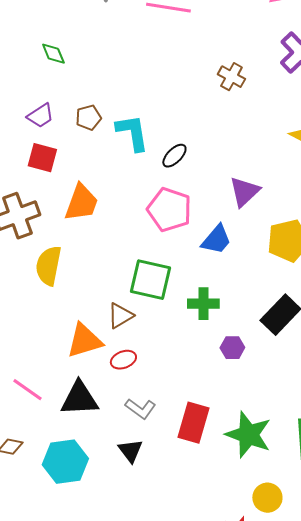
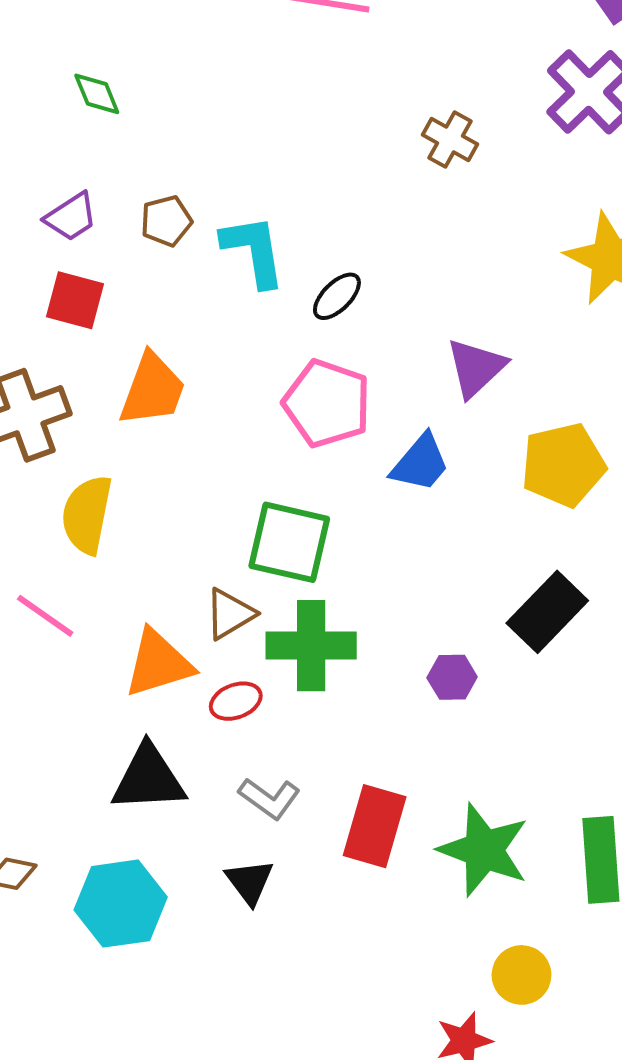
green cross: (203, 304) -> (311, 646), moved, size x1.4
pink line: (27, 390) -> (45, 616), moved

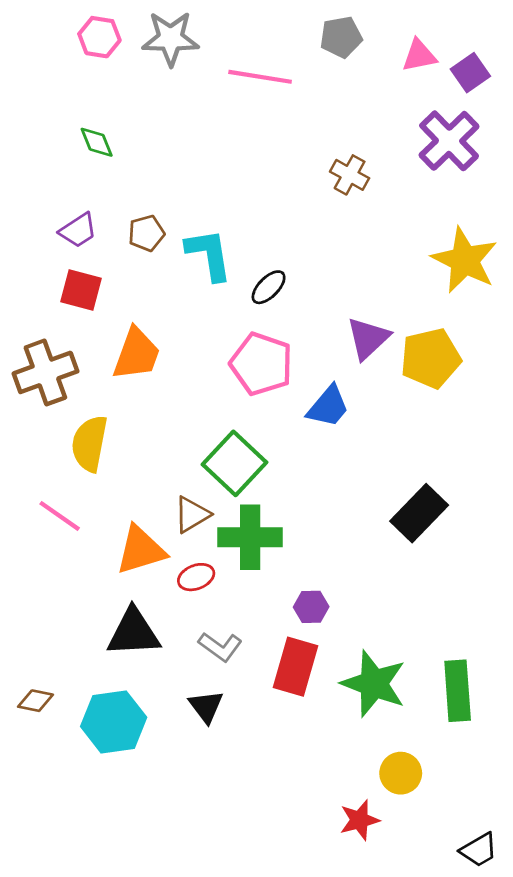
yellow pentagon: (563, 465) -> (431, 358), moved
green square: (289, 542) -> (234, 463), turned 30
purple hexagon: (452, 677) -> (311, 607), moved

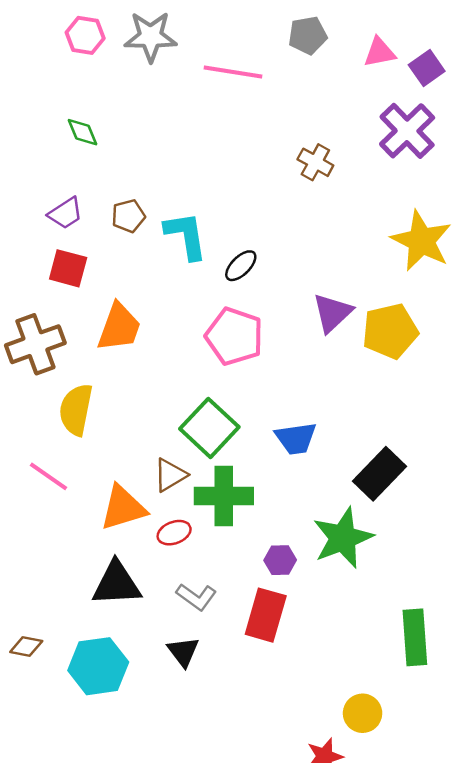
blue trapezoid: (328, 407) -> (296, 438), moved, turned 42
green star: (374, 684) -> (343, 538), moved, turned 30

